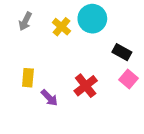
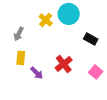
gray arrow: (25, 21) -> (19, 34), moved
pink square: (129, 79) -> (96, 72), moved

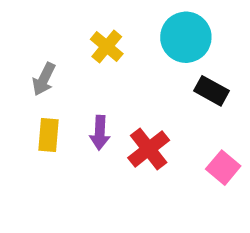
cyan circle: (69, 14) -> (186, 37), moved
purple arrow: (37, 73) -> (100, 133), moved, turned 48

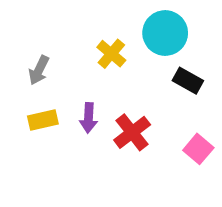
yellow cross: (107, 47) -> (111, 54), moved
yellow rectangle: (49, 135) -> (43, 120), turned 72

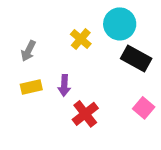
black rectangle: (188, 81) -> (136, 58), size x1.4
red cross: (132, 132) -> (85, 114), moved

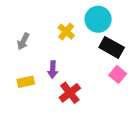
yellow rectangle: (31, 87) -> (26, 82), moved
pink square: (144, 108) -> (118, 74), moved

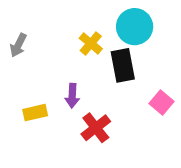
gray arrow: (23, 41) -> (18, 45), moved
black rectangle: (112, 47) -> (123, 65), moved, turned 50

